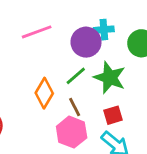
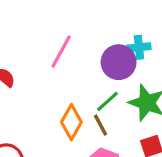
pink line: (37, 32) -> (61, 52), turned -40
brown line: (75, 107) -> (101, 125), moved

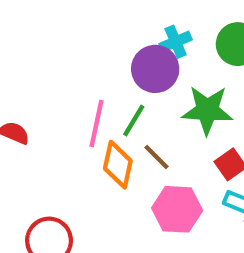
pink line: (61, 52) -> (97, 123), moved
green line: (107, 101) -> (134, 120), moved

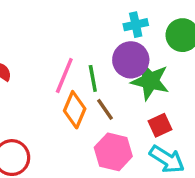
purple circle: (155, 69) -> (131, 60), moved
green line: (134, 120) -> (93, 78), turned -52

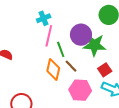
cyan cross: (136, 25) -> (44, 18), moved
pink line: (64, 76) -> (49, 36), moved

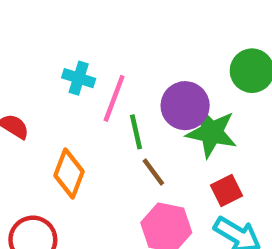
cyan cross: (44, 18) -> (79, 78), moved, turned 32
orange diamond: (53, 70) -> (69, 173), moved

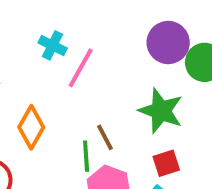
purple circle: (185, 106) -> (168, 43), moved
green line: (136, 132) -> (86, 156), moved

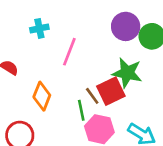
cyan cross: (53, 45) -> (39, 28), moved, turned -30
red square: (166, 163) -> (111, 91), moved, size x1.5

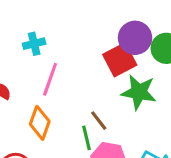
pink line: (69, 52) -> (50, 79), moved
red square: (111, 91) -> (120, 60), moved

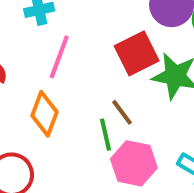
red square: (120, 60) -> (137, 53), moved

